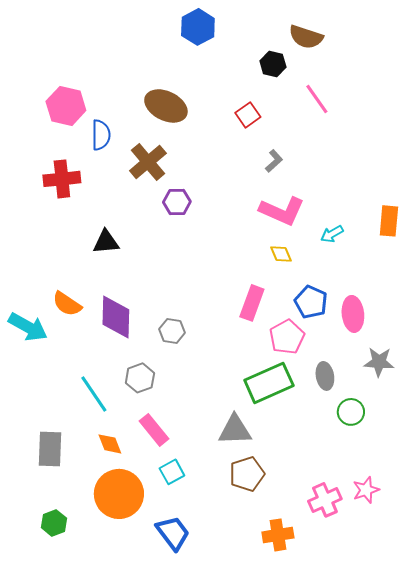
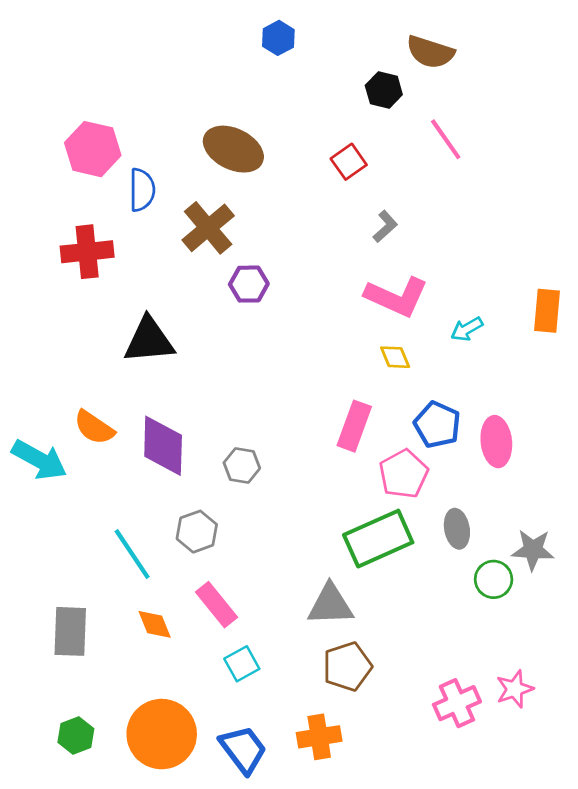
blue hexagon: (198, 27) -> (278, 38), size x0.7
black triangle: (106, 242) -> (149, 340), size x1.4
gray star: (379, 362) -> (533, 550), moved
orange circle: (119, 494) -> (162, 734), moved
orange cross: (278, 535) -> (319, 737), moved

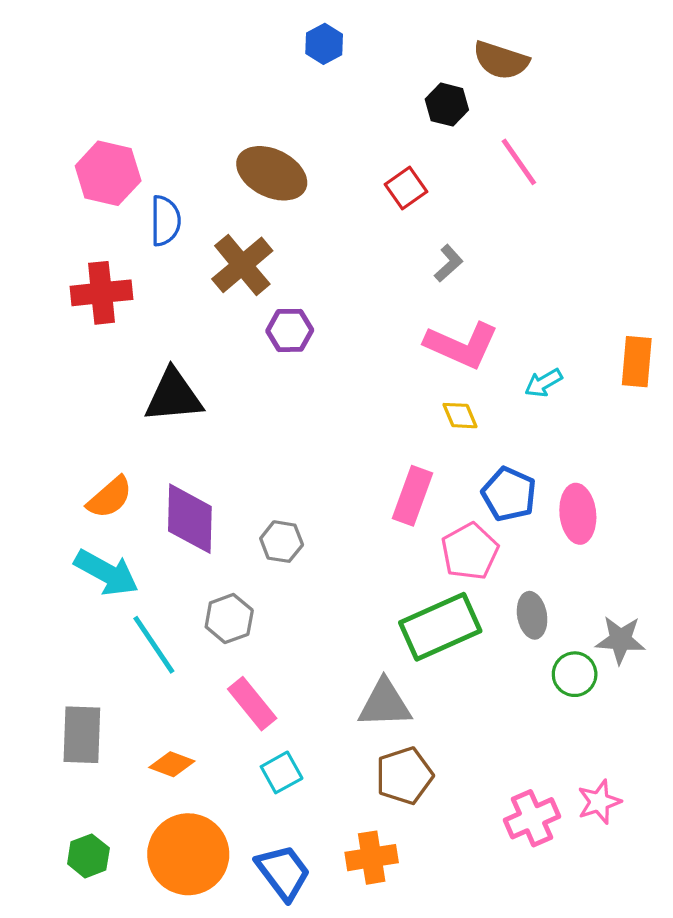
orange semicircle: (94, 427) -> (110, 497), turned -75
cyan arrow: (39, 460) -> (106, 573), moved
orange diamond: (155, 624) -> (172, 764), moved, turned -48

